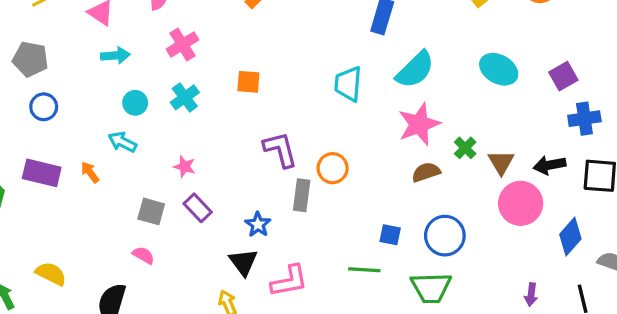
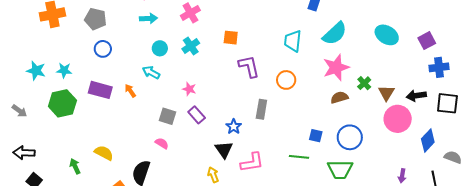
purple L-shape: (280, 150) -> (249, 66), moved
orange circle: (333, 168) -> (286, 80), moved

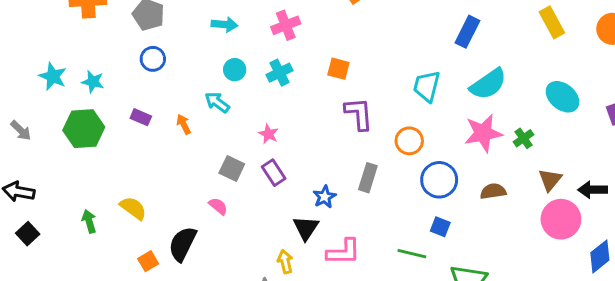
green cross: (364, 83) -> (523, 138), moved
purple rectangle: (100, 90) -> (141, 117), size x0.6
brown semicircle: (339, 97) -> (493, 191), moved
blue circle: (350, 137) -> (439, 180), moved

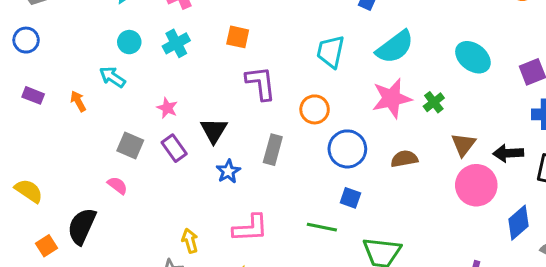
blue circle: (153, 59) -> (26, 40), moved
black triangle: (306, 228) -> (214, 130), moved

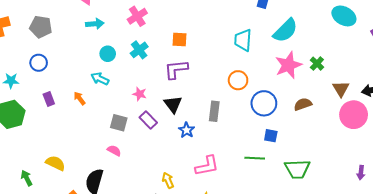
cyan ellipse: (473, 57) -> (344, 16), moved
purple L-shape: (261, 83) -> (176, 69), moved, turned -80
purple rectangle: (33, 95) -> (49, 99), turned 56

